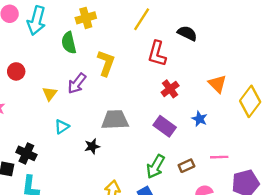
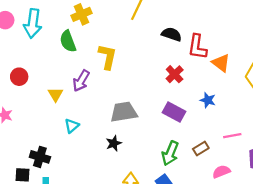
black semicircle: (187, 33) -> (172, 34), moved
red L-shape: (157, 54) -> (197, 47), moved
black star: (92, 146) -> (114, 143), moved

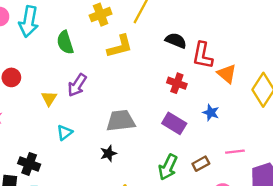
yellow cross: (82, 14) -> (101, 15), moved
yellow L-shape: (107, 57) -> (120, 46), moved, turned 60
red cross: (175, 74) -> (177, 83), turned -30

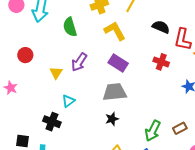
yellow L-shape: (120, 46) -> (115, 31), turned -105
purple rectangle: (174, 123) -> (118, 63), moved
black star: (108, 153) -> (112, 119), moved
black cross: (29, 164) -> (52, 122), moved

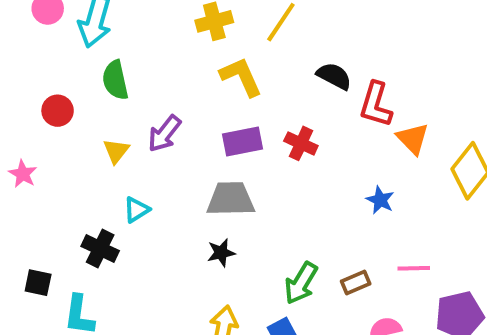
green semicircle: (70, 27) -> (115, 80), moved
red cross: (161, 62) -> (301, 143), moved
purple rectangle: (118, 63) -> (243, 142), turned -48

